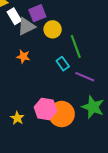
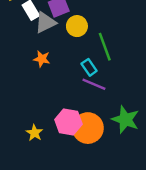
purple line: (85, 77) -> (94, 84), moved

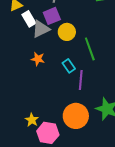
cyan rectangle: (89, 67) -> (69, 66), moved
purple line: (94, 84) -> (81, 80), turned 72
pink hexagon: (68, 122) -> (48, 133), moved

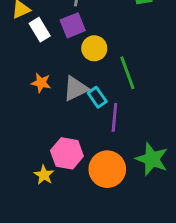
gray triangle: (41, 29) -> (76, 89), moved
orange star: (38, 59) -> (41, 83), moved
pink hexagon: (48, 133) -> (67, 153), moved

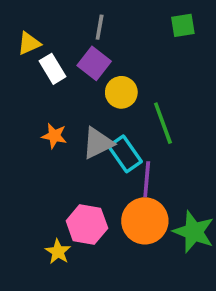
purple square: (73, 25) -> (94, 63), turned -30
cyan rectangle: (97, 97) -> (125, 154), size x1.4
orange circle: (107, 169) -> (145, 221), moved

